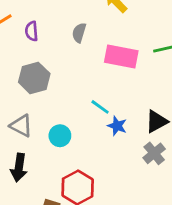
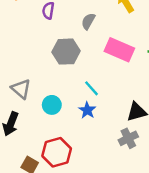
gray hexagon: (34, 78) -> (66, 52), moved
blue star: (117, 126) -> (87, 110), moved

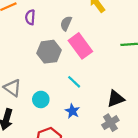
pink rectangle: (119, 50) -> (80, 46), moved, turned 35
blue star: (87, 110) -> (72, 111), moved

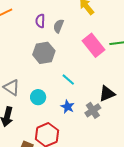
purple semicircle: (30, 17) -> (40, 21), moved
pink rectangle: (80, 46) -> (94, 45), moved
gray cross: (110, 123) -> (93, 110), moved

